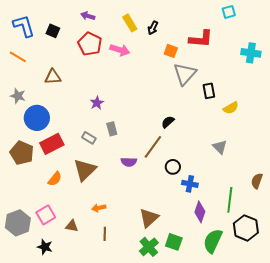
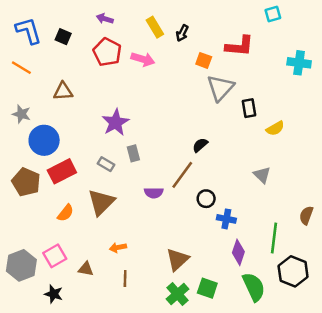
purple star: (97, 103) -> (116, 122), size x1.6
green semicircle: (213, 241) -> (254, 287), turned 130

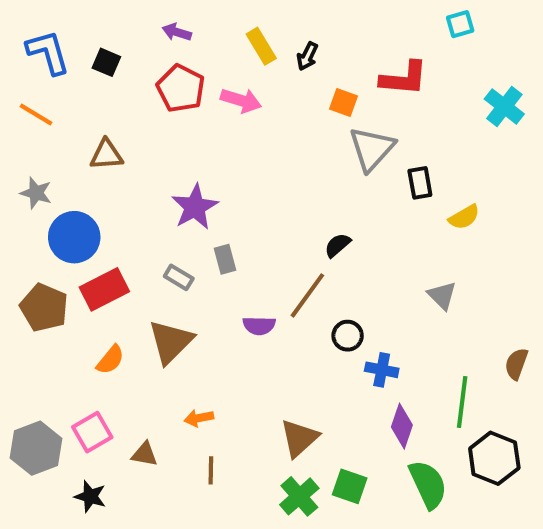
cyan cross: (299, 63) -> (504, 106), turned 30

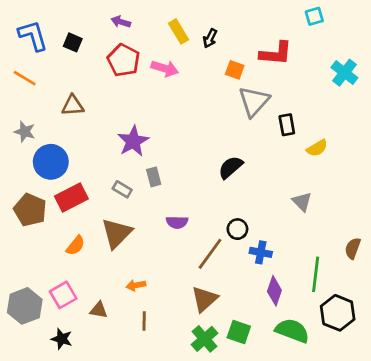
black semicircle: (338, 245) -> (231, 167), size x1.4
brown line: (307, 295) -> (210, 254), moved
green semicircle: (428, 484) -> (292, 331), turned -44

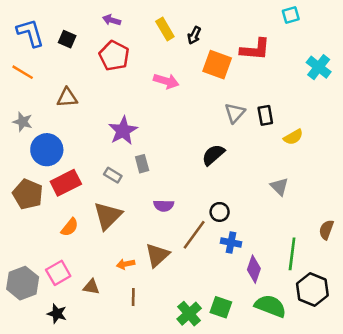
pink arrow: (165, 68) -> (166, 81), moved
orange square: (235, 70) -> (217, 65), size x1.6
gray triangle: (254, 101) -> (235, 113), moved, size x0.7
blue cross: (261, 252) -> (231, 242), moved
brown triangle: (204, 299) -> (157, 255), moved

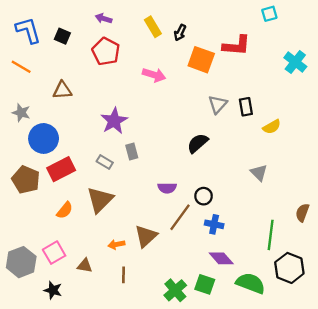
purple semicircle: (164, 206) -> (167, 188), moved
purple diamond: (254, 269) -> (221, 258), moved, turned -60

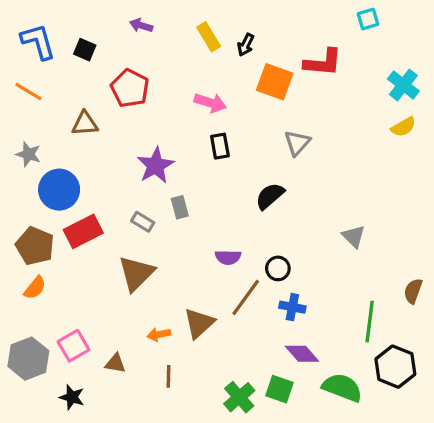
red pentagon: (106, 51) -> (130, 88), moved
black rectangle: (246, 107) -> (220, 146), moved
yellow semicircle: (272, 127) -> (403, 127), moved
orange semicircle: (65, 210) -> (35, 288), moved

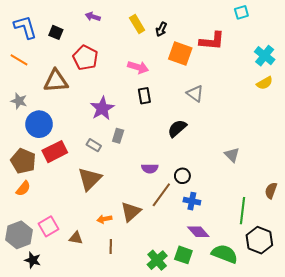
brown triangle: (85, 124) -> (56, 81), size x1.4
gray triangle: (297, 143) -> (195, 94), turned -36
gray rectangle: (180, 207) -> (118, 136), turned 32
black star: (72, 397) -> (33, 260), moved

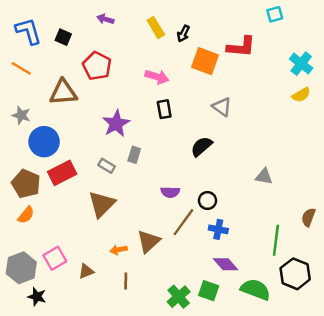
gray triangle: (232, 155) -> (264, 176), turned -35
brown triangle: (76, 238) -> (86, 271), turned -32

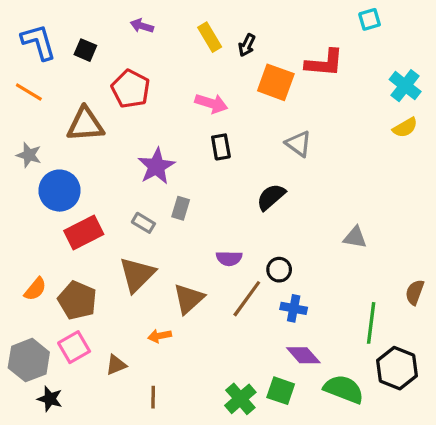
brown pentagon: (26, 184) -> (77, 300), moved
brown triangle: (149, 241) -> (189, 299), moved
brown line: (126, 281) -> (153, 397), moved

